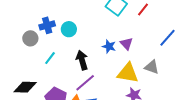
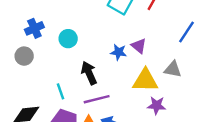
blue cross: (47, 25) -> (34, 28), moved
cyan line: (50, 58) -> (61, 91), moved, turned -48
purple line: (85, 83) -> (97, 99), turned 35

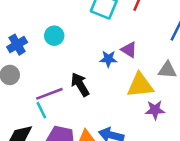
cyan circle: (68, 39) -> (54, 36), moved
cyan line: (61, 91) -> (41, 110), moved
purple line: (97, 99) -> (49, 94), moved

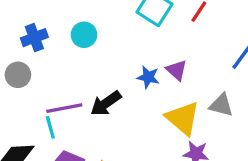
black arrow: (80, 84) -> (106, 103), turned -105
yellow triangle: (140, 85) -> (183, 118), turned 36

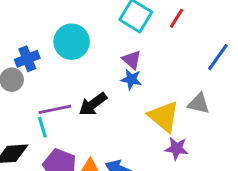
cyan circle: (84, 35) -> (72, 42), size x1.5
blue cross: (34, 38) -> (27, 59), moved
purple triangle: (177, 70) -> (132, 60), moved

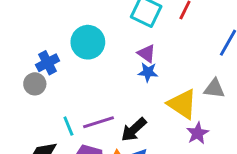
black arrow: (93, 104) -> (134, 130), moved
purple line: (55, 109) -> (98, 122), moved
purple star: (177, 148) -> (198, 133), turned -30

